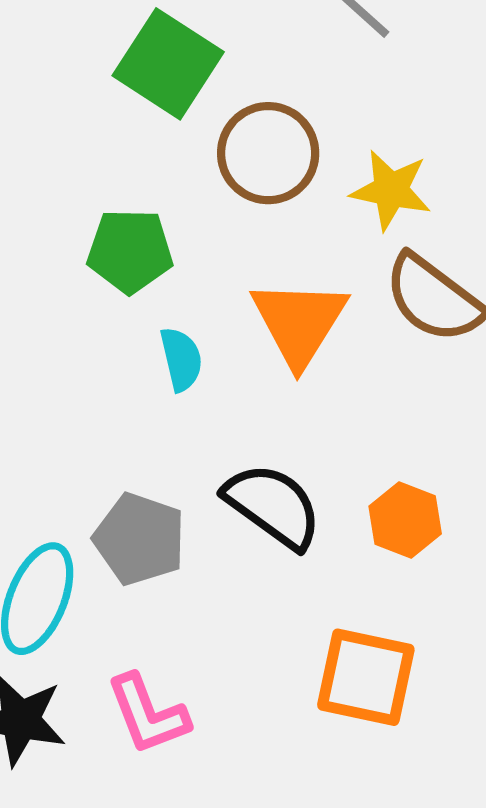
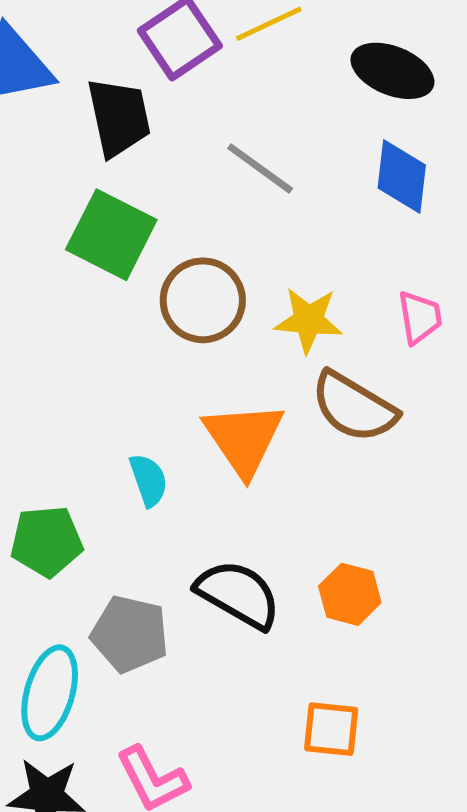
green pentagon: (130, 251) -> (46, 541), moved
orange square: (366, 677) -> (331, 729), size x0.7

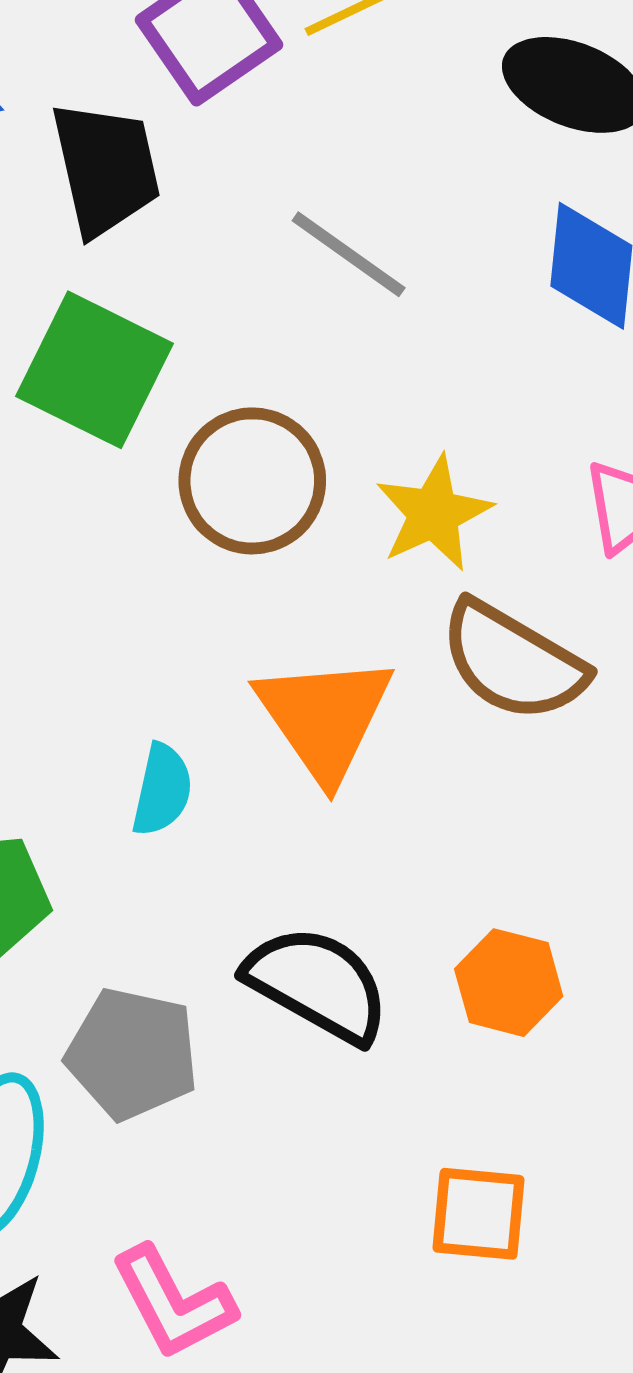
yellow star: (308, 320) -> (434, 513), turned -30
cyan semicircle: (149, 480) -> (162, 790), turned 32

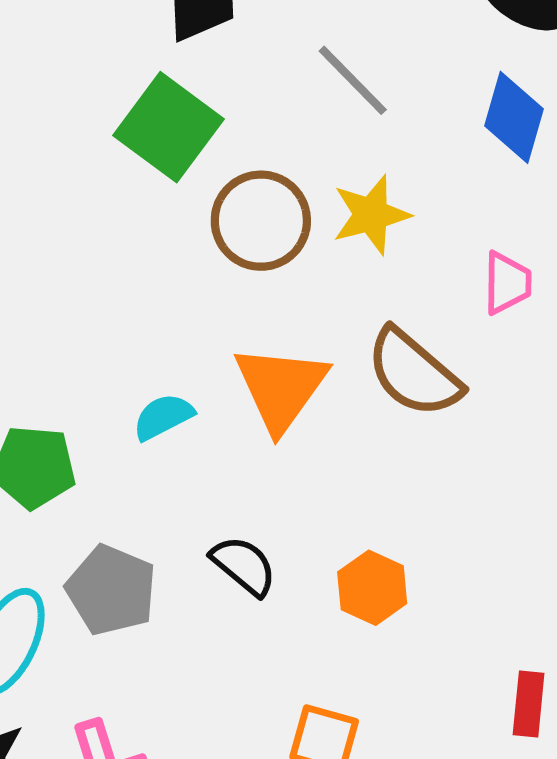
yellow star: (434, 513) -> (371, 215), moved
cyan semicircle: (162, 790) -> (163, 417), turned -140
black semicircle: (317, 984) -> (244, 566), size x0.7

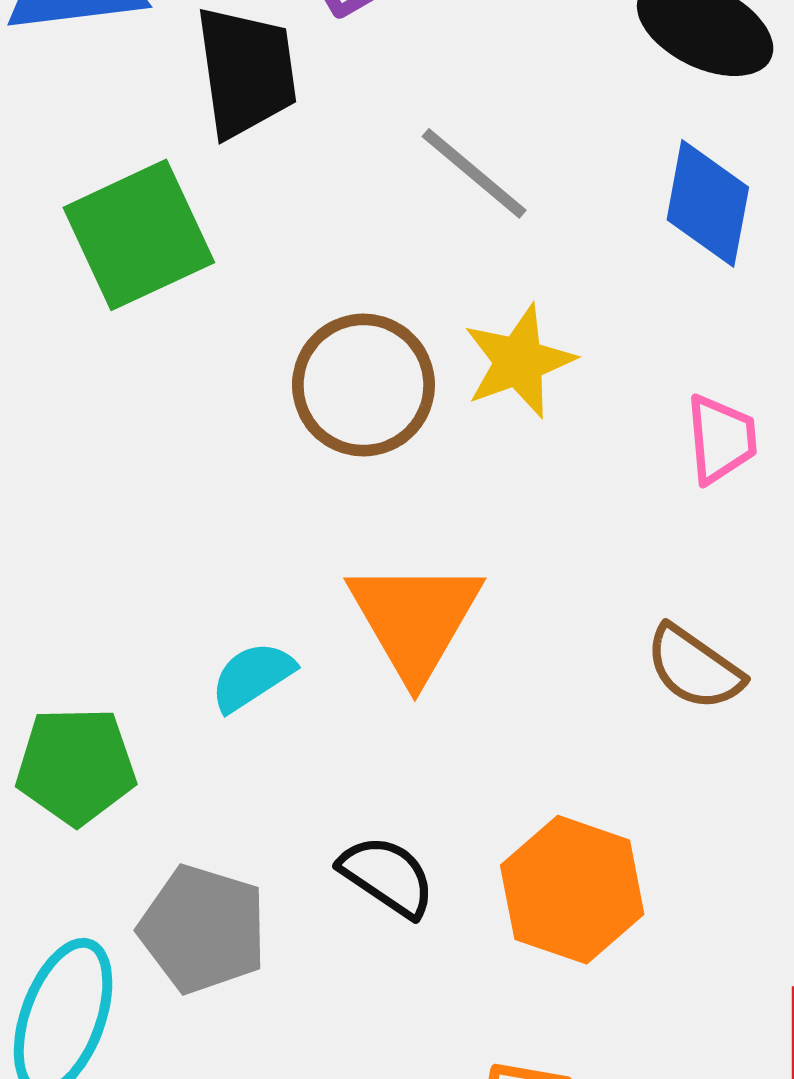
green square: (169, 127) -> (139, 235), moved, turned 34
brown semicircle: (414, 373) -> (694, 668), moved, size x0.7
orange hexagon: (372, 588) -> (572, 890), size x1.4

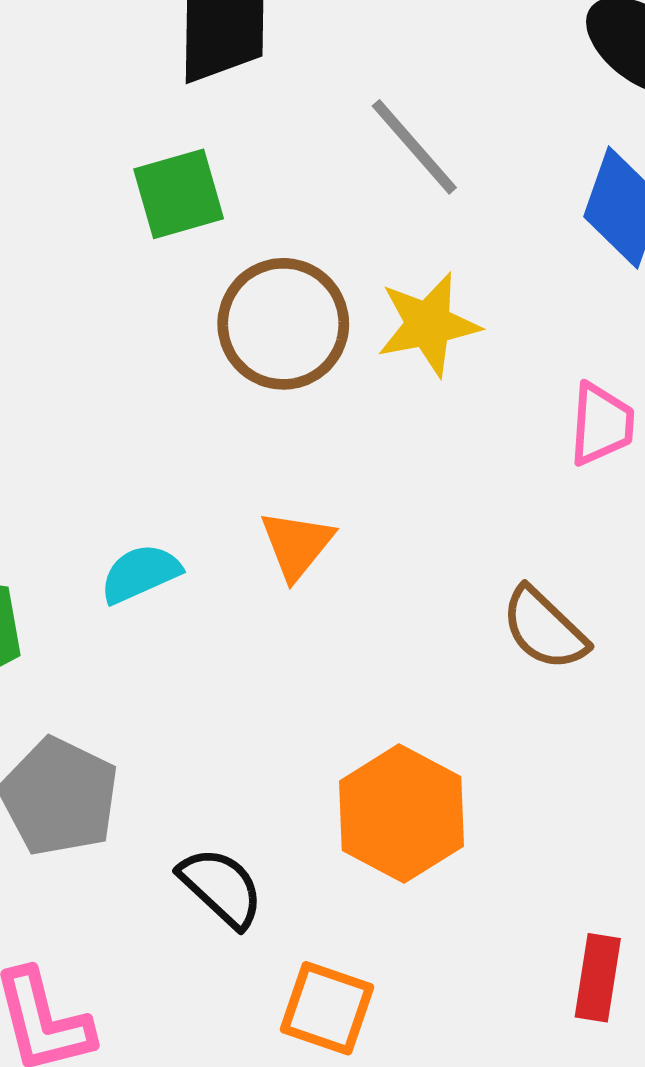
green square: (139, 235) -> (179, 194), moved, size x0.7
orange triangle: (415, 619) -> (297, 545), size x0.6
black semicircle: (387, 876) -> (221, 887), moved

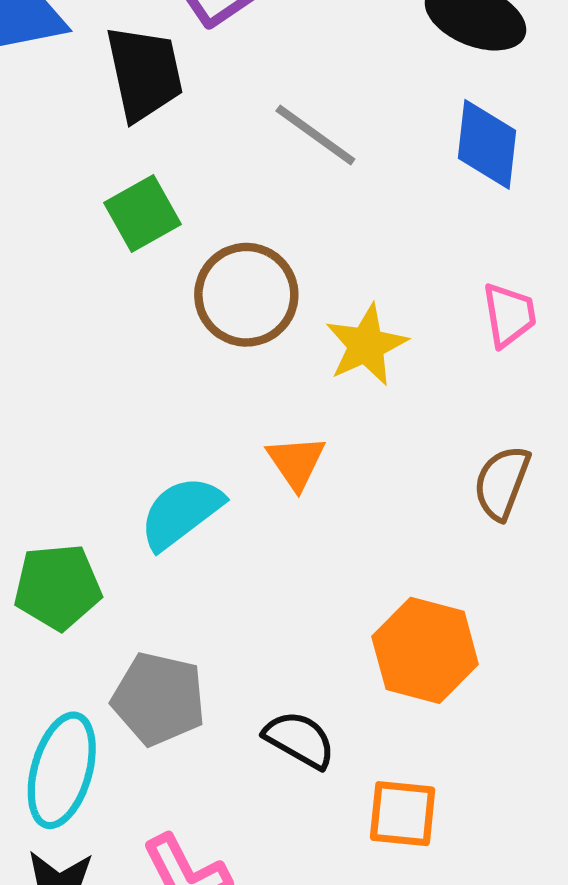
yellow star: (428, 324) -> (366, 345), moved
cyan semicircle: (140, 574) -> (181, 513), size x1.4
brown semicircle: (544, 629) -> (502, 483), turned 80

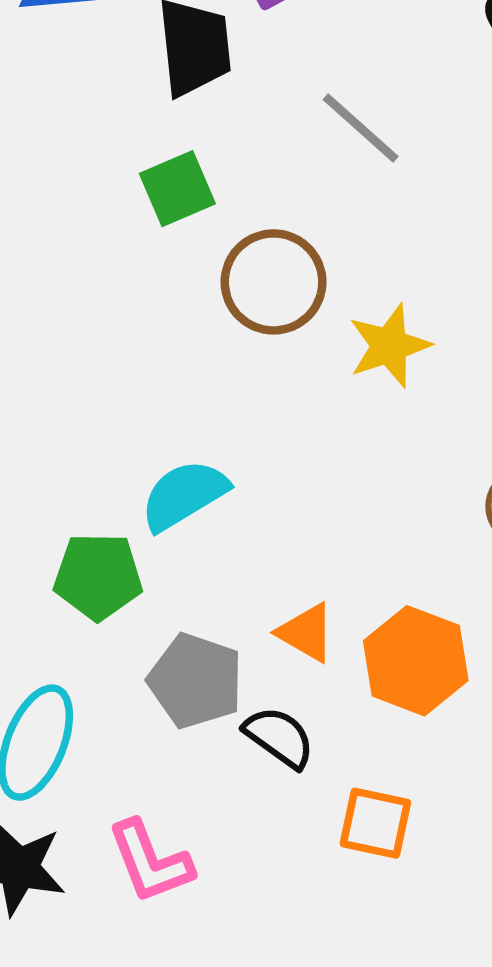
orange triangle: (296, 462) -> (306, 633), moved, turned -32
green pentagon: (58, 587) -> (98, 576), moved
gray pentagon: (159, 699) -> (195, 681), moved

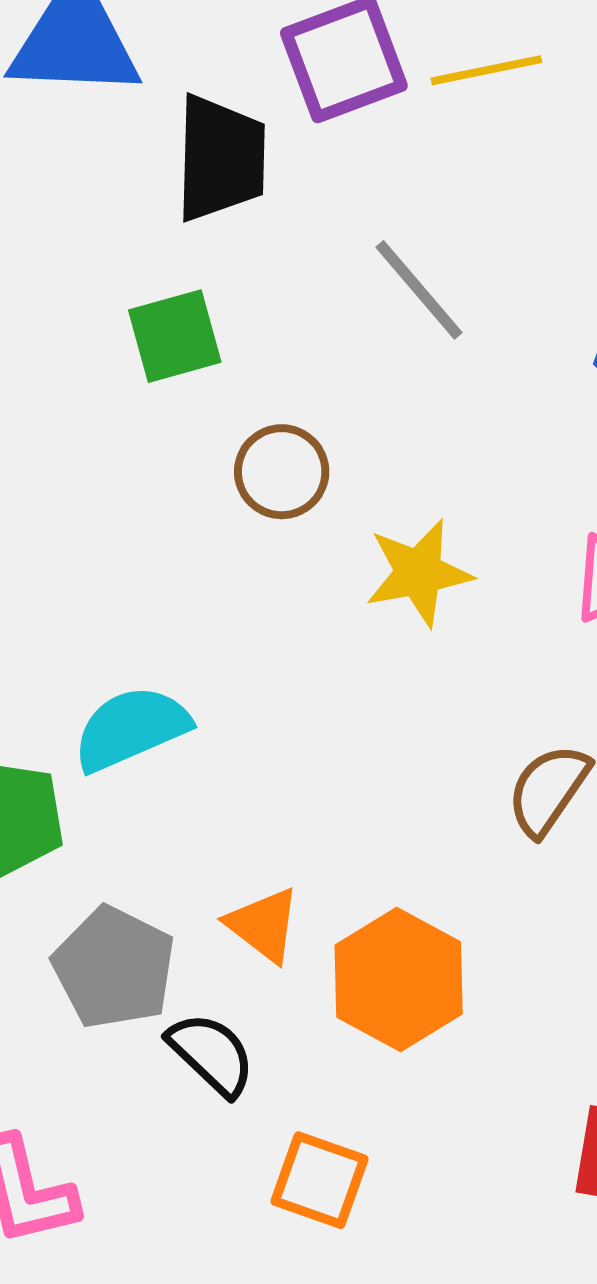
brown circle: (274, 282) -> (282, 472), size x0.7

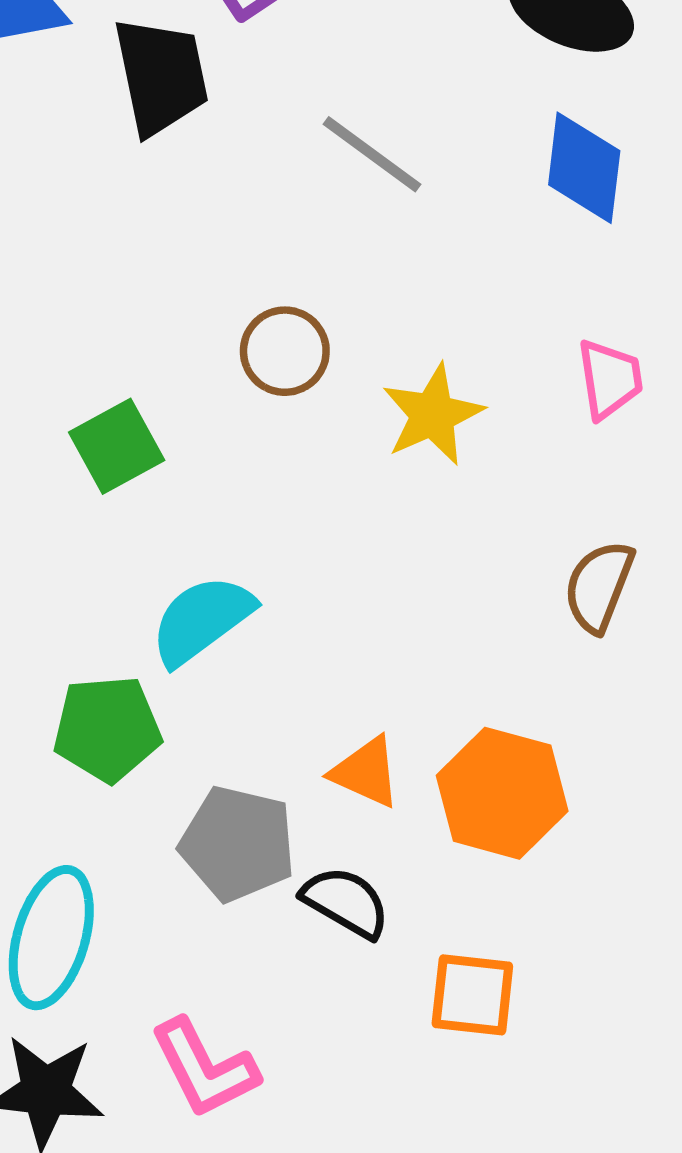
green square: (175, 336) -> (117, 446), moved

